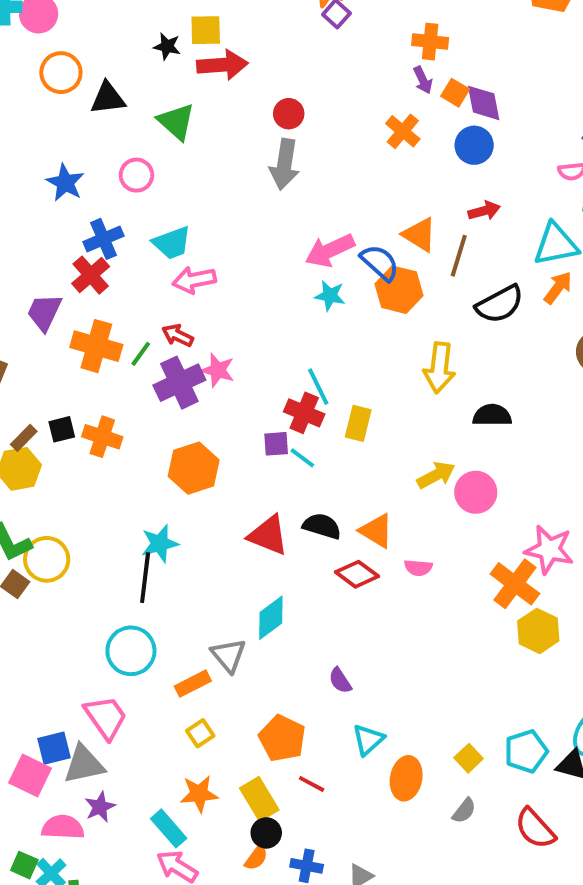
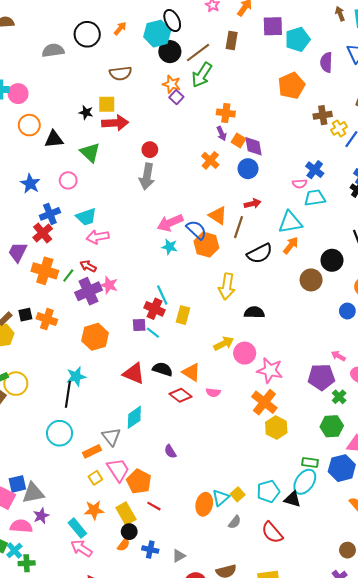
pink star: (549, 550) -> (270, 370), moved
pink trapezoid: (106, 717) -> (118, 470), moved
cyan triangle: (368, 740) -> (221, 498), moved

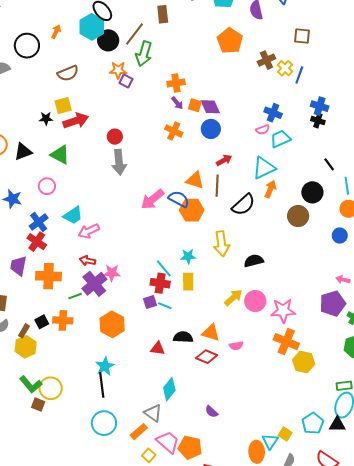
cyan star: (170, 247) -> (188, 256), moved
green line: (68, 275) -> (75, 296), moved, turned 48
red triangle: (134, 373) -> (158, 348), size x0.7

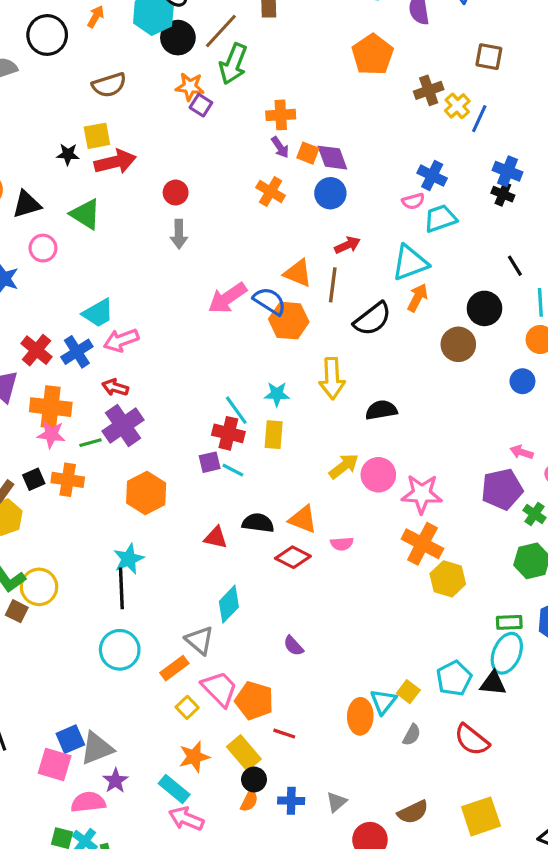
gray arrow: (119, 162) -> (179, 234), size x0.7
pink circle: (47, 186) -> (43, 248), moved
blue cross: (39, 222) -> (77, 352), moved
pink star: (112, 273) -> (51, 434), moved

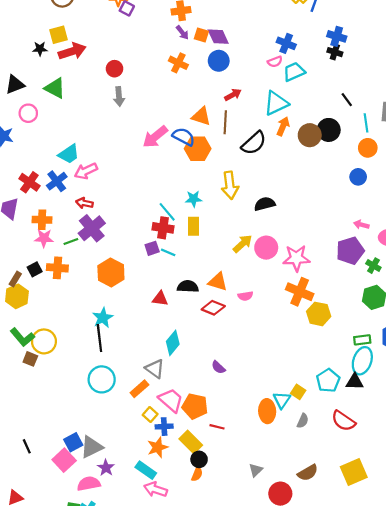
brown circle: (458, 344) -> (310, 135), moved
orange cross: (51, 407) -> (42, 220), size x0.7
pink square: (55, 765) -> (64, 460), turned 35
blue cross: (291, 801) -> (164, 427), moved

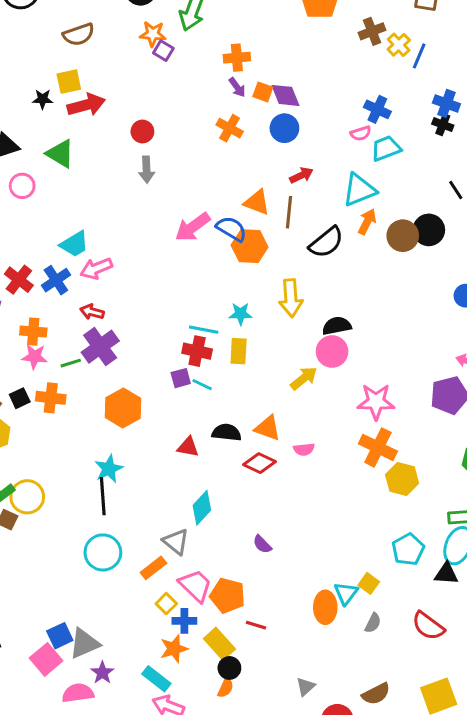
cyan line: (167, 212) -> (204, 330), turned -42
pink circle: (266, 248) -> (332, 351), moved
cyan pentagon: (328, 380) -> (408, 550), moved

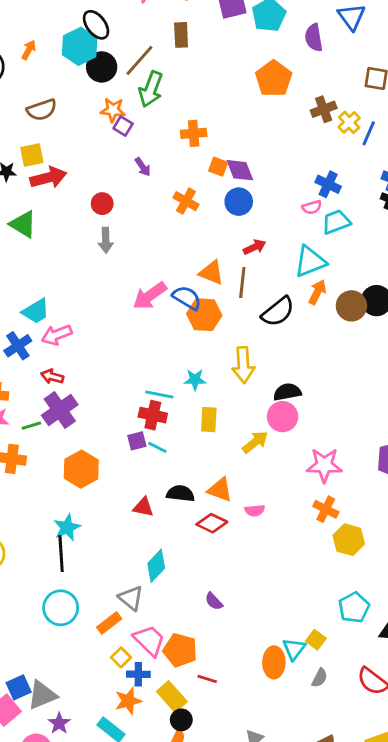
purple arrow: (237, 87) -> (143, 167), moved
yellow rectangle: (239, 351) -> (209, 420), moved
orange cross: (378, 447) -> (326, 509), size x0.7

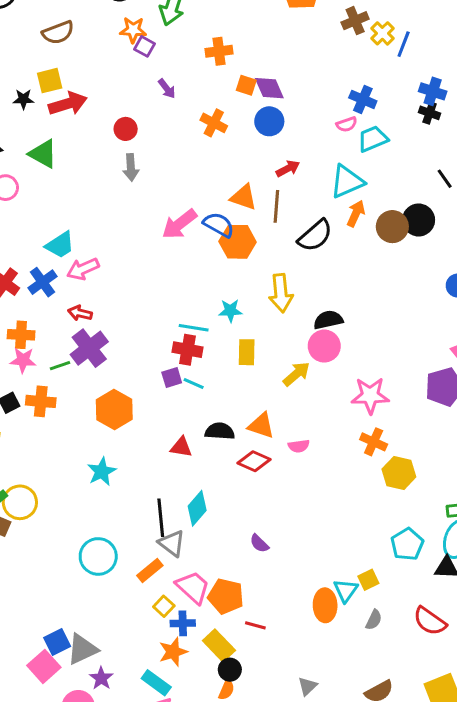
black line: (61, 554) -> (161, 518), moved
yellow square: (316, 640) -> (368, 580), turned 30

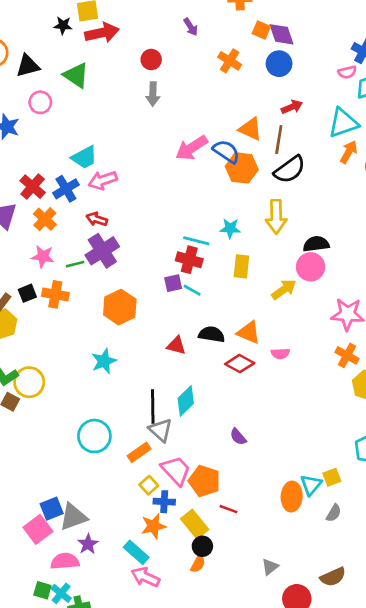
black semicircle: (315, 236) -> (290, 170), moved
orange cross: (21, 335) -> (45, 219), moved, turned 35

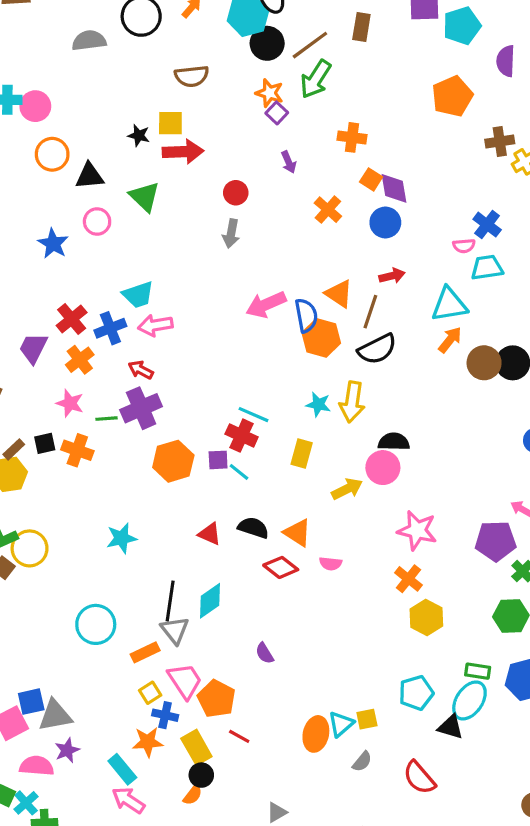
blue semicircle: (226, 151) -> (306, 315), turned 36
cyan star: (230, 228) -> (318, 404), moved
orange hexagon: (120, 307) -> (173, 461), moved

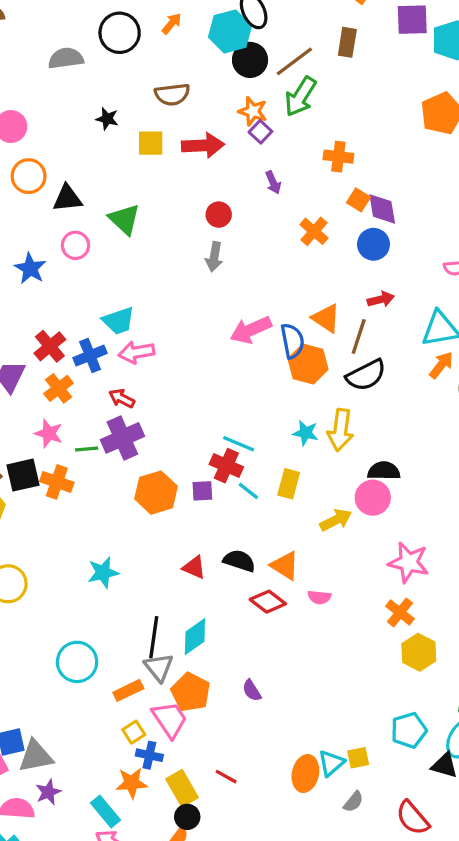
black star: (139, 135) -> (107, 119), moved
red arrow: (183, 152) -> (203, 145), moved
black square: (45, 443) -> (23, 475), size x1.5
cyan line: (239, 472) -> (248, 491), moved
orange pentagon: (216, 699) -> (191, 692), moved

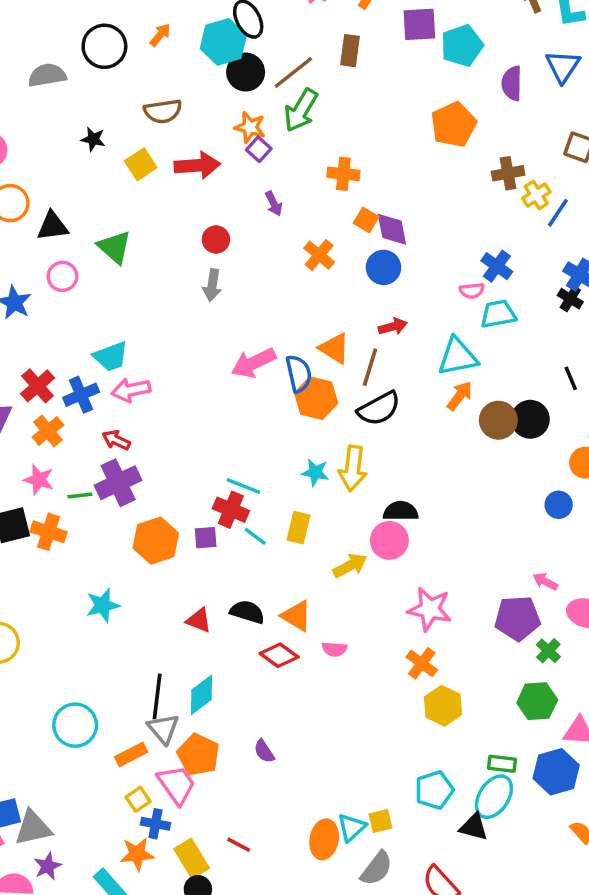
yellow square: (151, 143) -> (141, 164), turned -32
cyan star: (103, 573) -> (103, 605), moved
gray semicircle: (353, 802) -> (377, 868), size x1.5

